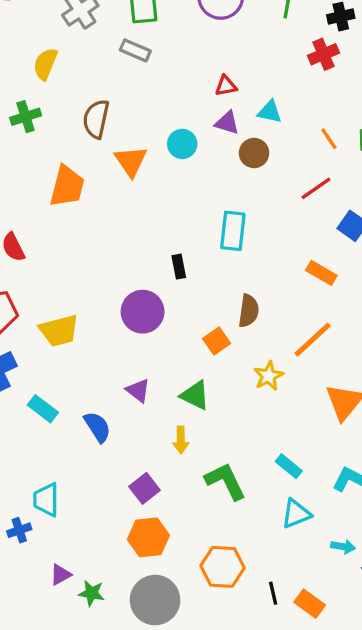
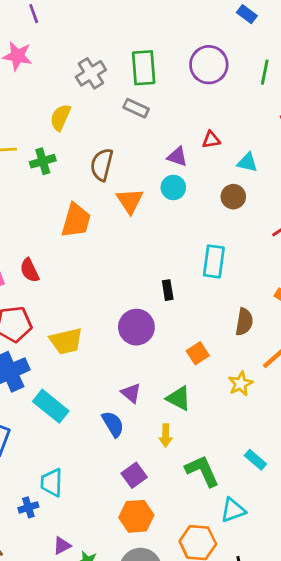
purple triangle: (227, 123) -> (177, 157), moved
brown semicircle: (249, 311) -> (244, 322), moved
cyan rectangle: (43, 409) -> (51, 406), size x1.4
blue semicircle: (97, 427) -> (113, 424), moved
cyan triangle: (296, 514) -> (233, 510), moved

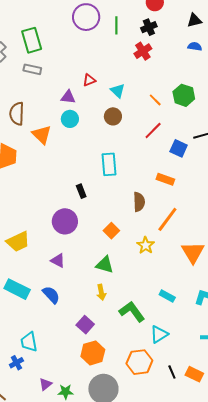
purple circle: (209, 65) -> (86, 17), moved
cyan triangle: (247, 162) -> (118, 91), turned 42
purple triangle: (131, 393) -> (58, 261), moved
blue semicircle: (113, 424) -> (51, 295), moved

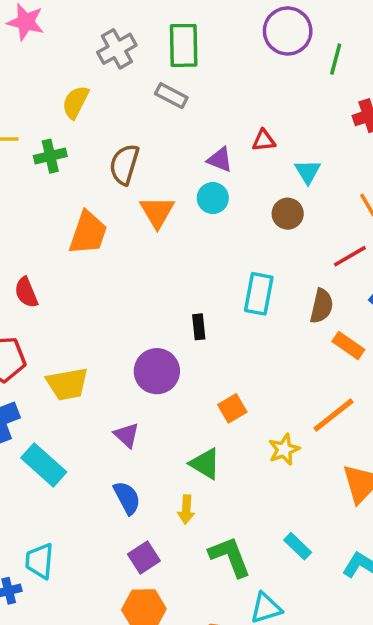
brown semicircle: (139, 202) -> (322, 306), moved
blue semicircle: (51, 295) -> (127, 498), moved

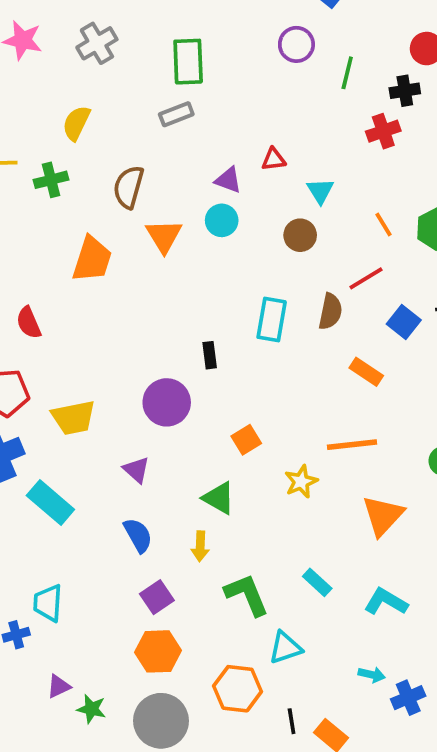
purple circle: (288, 31) -> (296, 44), size x0.7
gray cross: (117, 49) -> (97, 43), moved
gray rectangle: (171, 96) -> (176, 114), turned -48
brown semicircle: (322, 306) -> (330, 312), moved
orange line: (333, 415) -> (352, 445), turned 33

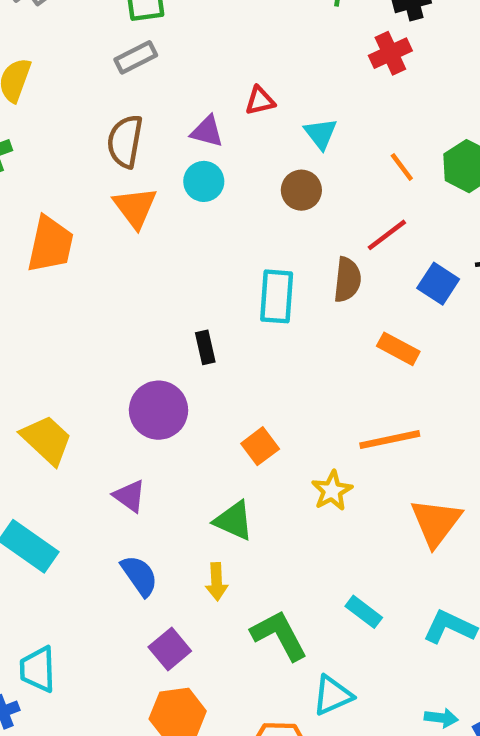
brown semicircle: (129, 187) -> (125, 141), moved
yellow trapezoid: (73, 418) -> (47, 440), turned -120

